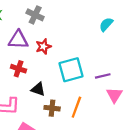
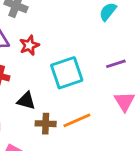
purple line: (103, 76) -> (116, 64), moved
orange line: (76, 107) -> (77, 120), turned 50

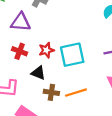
red star: (29, 45) -> (46, 50), moved

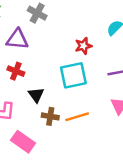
red star: (46, 50) -> (83, 46), moved
black triangle: (38, 73) -> (36, 95), turned 32

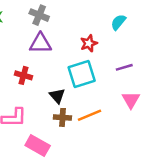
purple triangle: (17, 39) -> (40, 43), moved
black triangle: (36, 95) -> (57, 96), moved

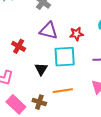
purple triangle: (40, 43) -> (49, 31), moved
brown cross: (62, 117) -> (39, 102), moved

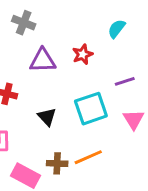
cyan square: (65, 57) -> (91, 109), moved
orange line: (63, 91) -> (88, 157), moved

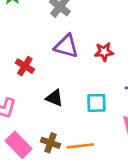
cyan square: (91, 109) -> (96, 103), size x0.7
black triangle: (47, 117) -> (54, 98), turned -42

